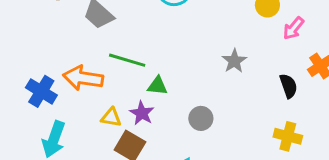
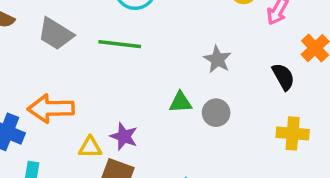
green line: (127, 60) -> (120, 44), moved
green triangle: (157, 86) -> (180, 102), moved
gray circle: (201, 118) -> (216, 113), moved

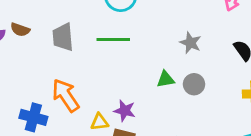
gray trapezoid: (56, 34) -> (63, 37), turned 60
orange arrow: (51, 109) -> (66, 95), turned 64

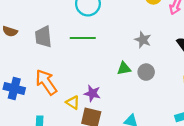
blue cross: (33, 117) -> (14, 89), moved
yellow triangle: (99, 122) -> (73, 103), turned 40

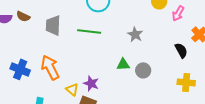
gray star: (143, 40) -> (135, 34), moved

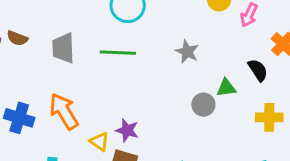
green triangle: (123, 64) -> (226, 88), moved

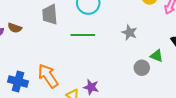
gray trapezoid: (63, 48) -> (50, 15), moved
green triangle: (226, 88) -> (157, 56), turned 32

